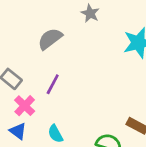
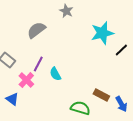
pink cross: (25, 106) -> (26, 80), moved
cyan semicircle: (55, 134) -> (55, 74), moved

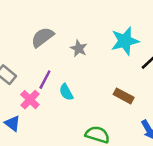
gray star: (66, 11) -> (79, 48), moved
brown rectangle: (101, 95) -> (124, 96), moved

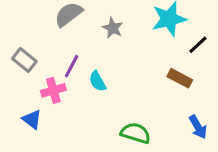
brown rectangle: (124, 96) -> (180, 78), moved
pink cross: (30, 100) -> (53, 90), turned 30

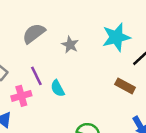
purple line: (72, 66) -> (36, 76), turned -54

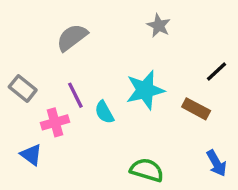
cyan star: (116, 37) -> (145, 90), moved
gray star: (70, 45) -> (159, 26), moved

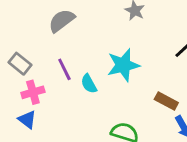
brown rectangle: (196, 109) -> (166, 101), moved
pink cross: (55, 122) -> (33, 92), moved

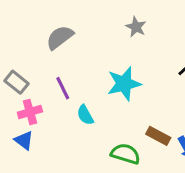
cyan semicircle: (89, 84) -> (85, 115), moved
brown rectangle: (166, 101) -> (158, 136), moved

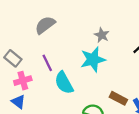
gray star: (136, 27) -> (102, 35), moved
cyan semicircle: (85, 115) -> (64, 83), size x1.5

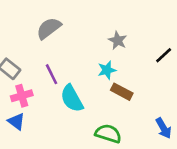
cyan star: (93, 59) -> (107, 70), size x0.6
brown rectangle: (118, 98) -> (122, 92), moved

